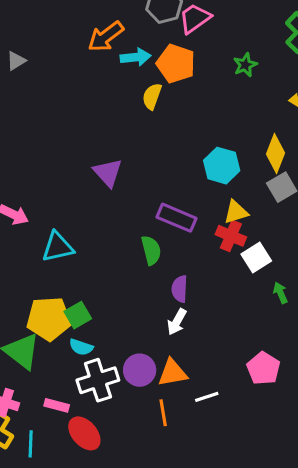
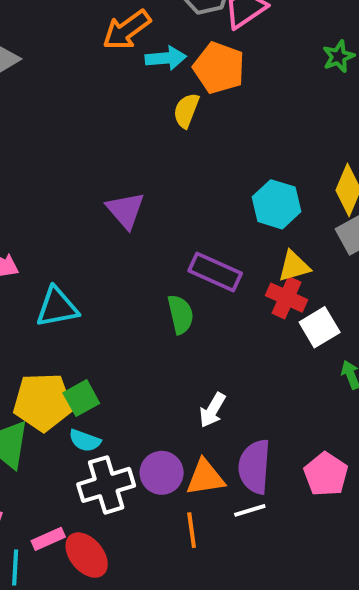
green star: (245, 65) -> (338, 57), moved
purple semicircle: (180, 289) -> (254, 467), moved, size x1.5
pink rectangle: (57, 405) -> (48, 539), moved, turned -40

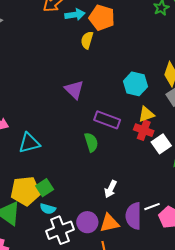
purple triangle: (125, 210) -> (74, 90), moved
white line: (250, 510) -> (152, 207), moved

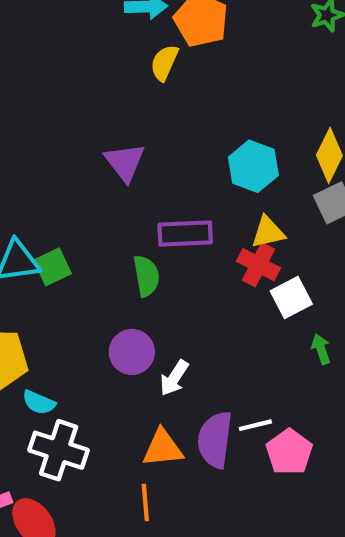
purple rectangle: (107, 120) -> (185, 234), turned -30
green square: (45, 188) -> (52, 267), moved
purple circle: (87, 222) -> (132, 352), moved
white cross: (60, 230) -> (59, 450), turned 32

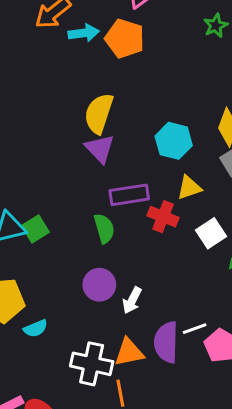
yellow semicircle: (164, 63) -> (99, 113), moved, size x1.5
purple triangle: (125, 162) -> (100, 149), moved
red cross: (258, 265) -> (163, 217), moved
cyan semicircle: (39, 402) -> (36, 328), turned -40
white cross: (59, 450) -> (92, 364), moved

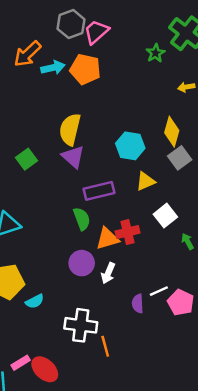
red cross: (163, 217) -> (128, 232), moved, turned -30
green square: (35, 229) -> (26, 159), moved
purple semicircle: (166, 342) -> (138, 304), size x0.6
orange triangle: (129, 352) -> (107, 239), moved

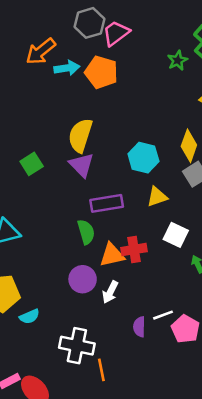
white square: (165, 216) -> (176, 235), turned -30

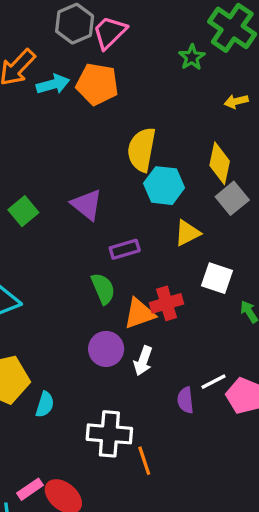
yellow semicircle: (80, 135) -> (142, 150), moved
purple rectangle: (107, 203) -> (125, 249), size x0.7
cyan semicircle: (29, 316) -> (45, 404), turned -42

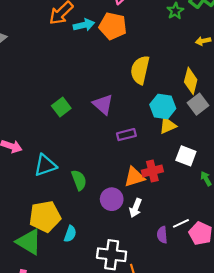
cyan hexagon: (164, 186) -> (163, 106), moved
green semicircle: (103, 289) -> (79, 180), moved

